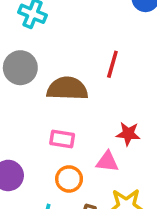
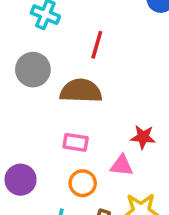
red line: (112, 64) -> (97, 45), moved

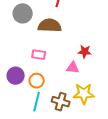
pink rectangle: (76, 142) -> (39, 55), moved
orange circle: (83, 183) -> (37, 81), moved

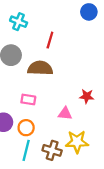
red star: (85, 52) -> (87, 96), moved

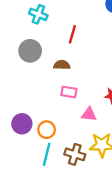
brown semicircle: (40, 68) -> (62, 65), size x0.6
pink rectangle: (28, 100) -> (69, 92), moved

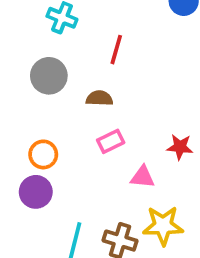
pink rectangle: (69, 92) -> (111, 141), turned -35
orange circle: (47, 130) -> (43, 154), moved

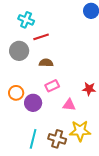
red line: (116, 50) -> (41, 37), moved, turned 56
purple circle: (36, 192) -> (33, 103), moved

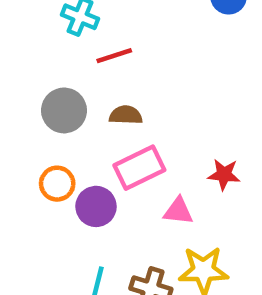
gray circle: (19, 51) -> (64, 110), moved
pink rectangle: (52, 86) -> (139, 168), size x1.5

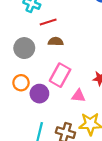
brown semicircle: (126, 115) -> (56, 42), moved
pink rectangle: (139, 168) -> (60, 75), turned -35

